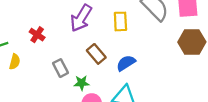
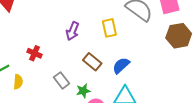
purple arrow: (81, 18) -> (72, 31), size x0.7

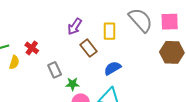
red cross: (35, 53) -> (32, 48), moved
brown rectangle: (92, 62) -> (88, 48), moved

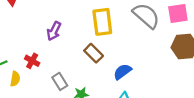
purple arrow: (75, 27) -> (54, 31), moved
yellow rectangle: (109, 31) -> (102, 22), moved, size x1.4

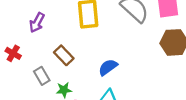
brown rectangle: (94, 53) -> (64, 55), moved

